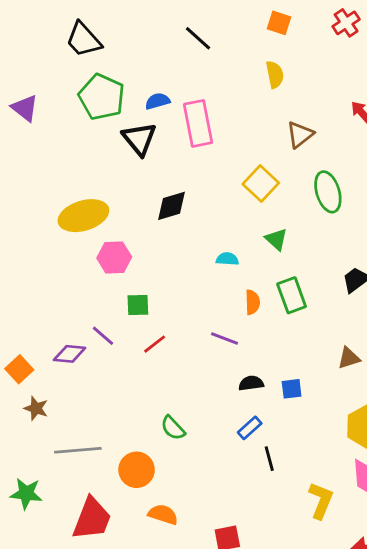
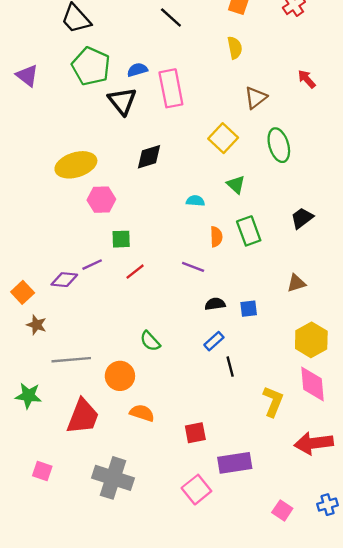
purple line: (103, 336) -> (92, 265), turned -66

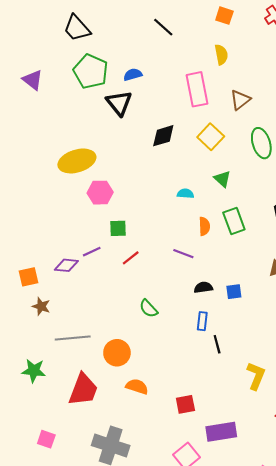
pink rectangle: (171, 88) -> (197, 89), moved
black diamond: (149, 157) -> (163, 136), moved
orange square: (23, 292) -> (28, 277), turned 30
green semicircle: (150, 341) -> (149, 308), moved
blue rectangle: (214, 341) -> (202, 321), turned -42

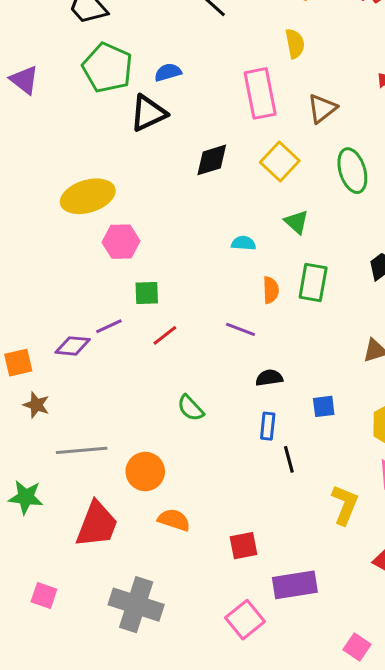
black triangle: (119, 103) -> (148, 113), turned 44
green rectangle: (234, 221) -> (313, 282), turned 30
blue square: (234, 292) -> (324, 406), moved

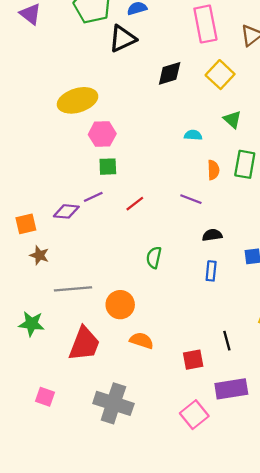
green square: (147, 293) -> (108, 167), moved
green semicircle: (191, 408) -> (154, 258), turned 55
black line: (289, 459) -> (227, 341), moved

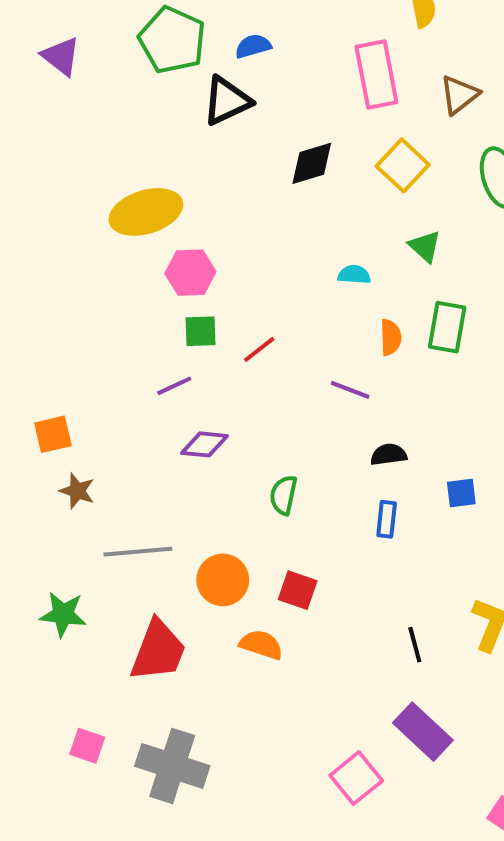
red line: (135, 204) -> (259, 349), moved
purple diamond: (66, 211) -> (205, 444), moved
red square: (193, 360) -> (298, 590), moved, turned 30
purple rectangle: (231, 389) -> (423, 732), turned 52
gray cross: (113, 403) -> (172, 766), moved

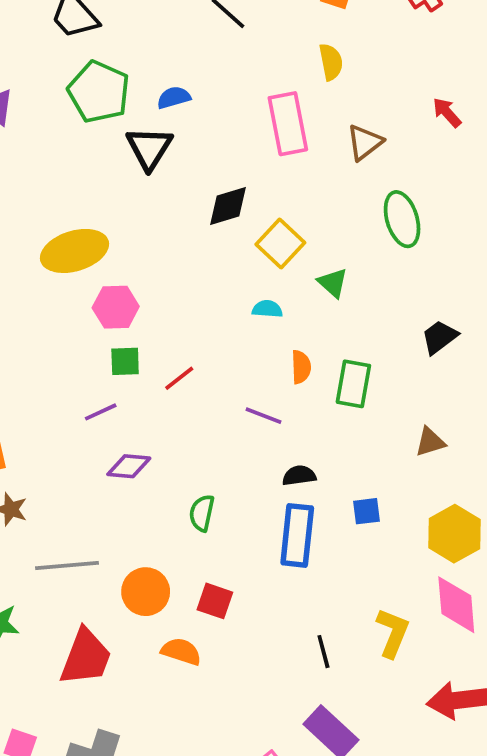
black triangle: (227, 101) -> (149, 148), turned -33
yellow square: (403, 165) -> (280, 243), moved
green rectangle: (447, 327) -> (353, 384), moved
blue rectangle: (387, 519) -> (297, 535), size x1.8

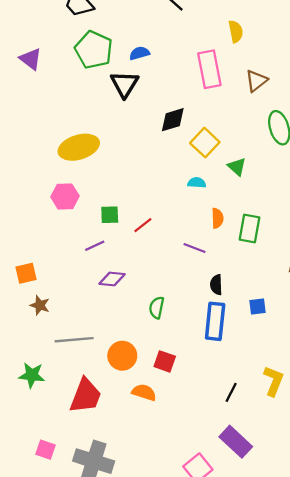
pink hexagon: (116, 307) -> (65, 196), moved
black semicircle: (299, 476) -> (216, 285), turned -84
black line: (323, 652) -> (231, 392), turned 42

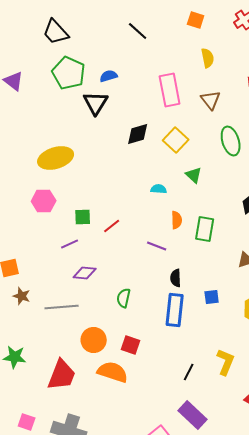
yellow semicircle: (236, 31) -> (208, 58), moved
brown triangle: (256, 81) -> (211, 100), turned -30
yellow square: (205, 143) -> (176, 140), moved
gray line: (74, 340) -> (62, 307), moved
orange semicircle: (144, 392) -> (113, 372), size x1.4

